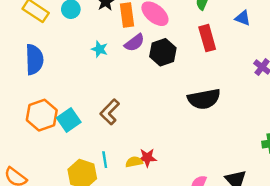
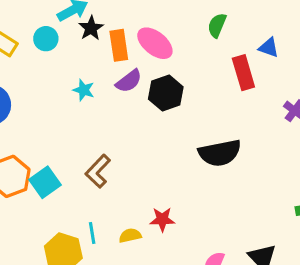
red rectangle: (207, 38) -> (243, 73), moved
red star: (147, 158) -> (162, 219), moved

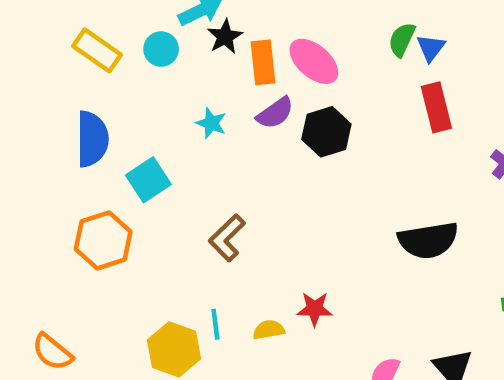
blue triangle: (269, 47) -> (431, 48), moved, turned 45
black semicircle: (220, 153) -> (428, 240), moved
cyan square: (45, 182) -> (148, 180), moved

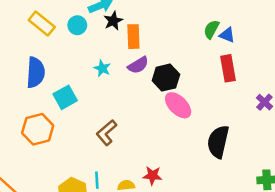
blue triangle: (431, 48) -> (227, 35), turned -49
pink ellipse: (314, 61) -> (178, 105), moved
black semicircle: (428, 240) -> (218, 142), turned 108

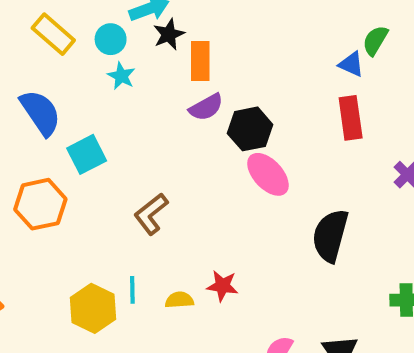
green semicircle: (211, 29) -> (375, 40), moved
cyan star: (102, 68) -> (121, 76), moved
blue semicircle: (36, 72) -> (40, 113), turned -40

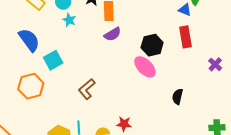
black hexagon: (250, 129) -> (152, 45), moved
black semicircle: (330, 236) -> (177, 97), size x0.6

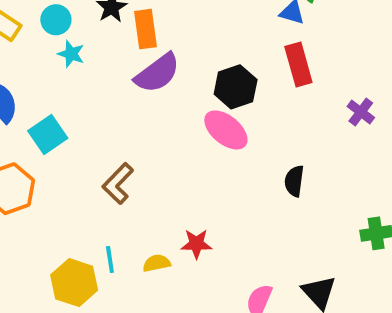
purple semicircle: (113, 34) -> (157, 73), size x1.4

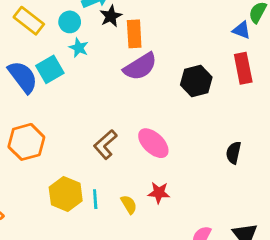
pink ellipse: (226, 130) -> (153, 143), moved
cyan square: (48, 135) -> (50, 69), moved
yellow semicircle: (157, 263) -> (129, 204), turned 66
yellow hexagon: (74, 283) -> (66, 194), moved

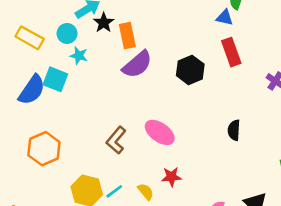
cyan square: (50, 69) -> (55, 79), turned -30
blue semicircle: (23, 77) -> (32, 90), turned 80
cyan line: (95, 199) -> (114, 191), turned 66

